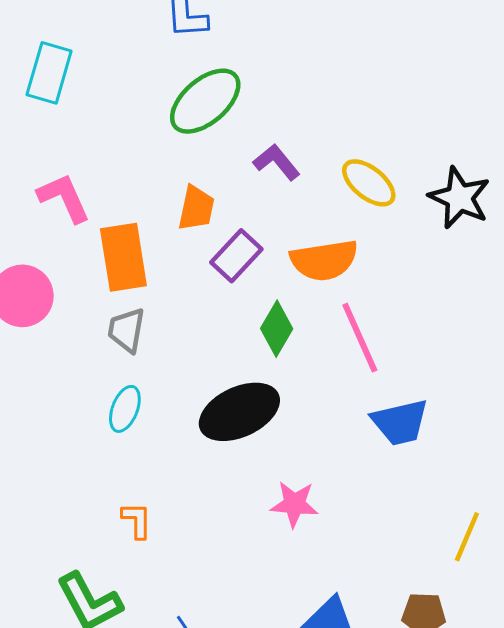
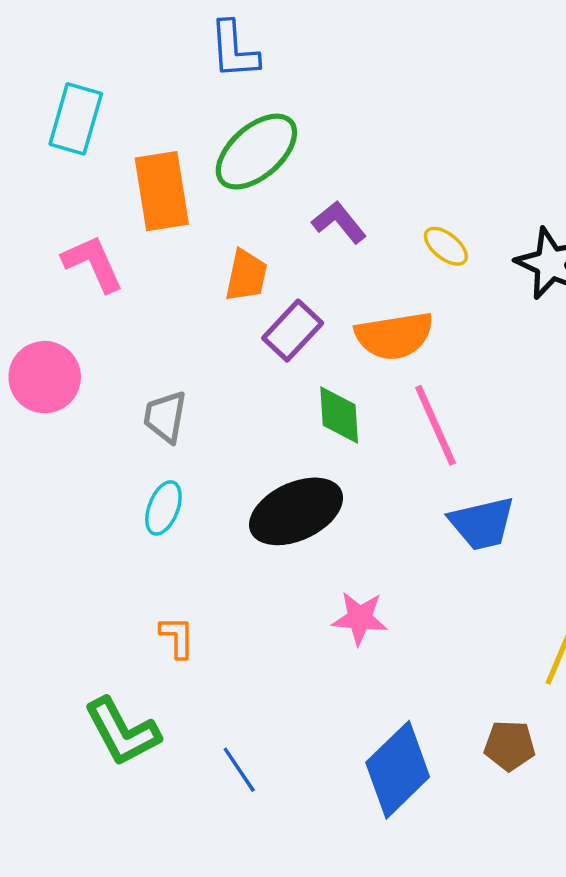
yellow ellipse: (369, 183) -> (446, 246), size x0.7
orange rectangle: (123, 257) -> (162, 191), moved
green diamond: (277, 329) -> (339, 415), turned -34

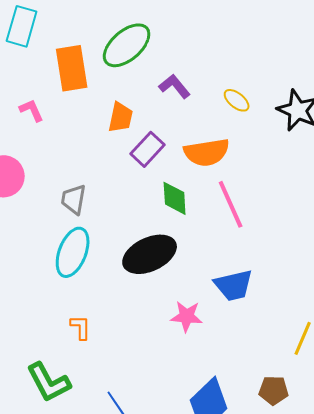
pink L-shape: (93, 263) -> (32, 110), size x0.7
cyan ellipse: (163, 508) -> (73, 252), size x1.6
blue trapezoid: (482, 523) -> (234, 285), moved

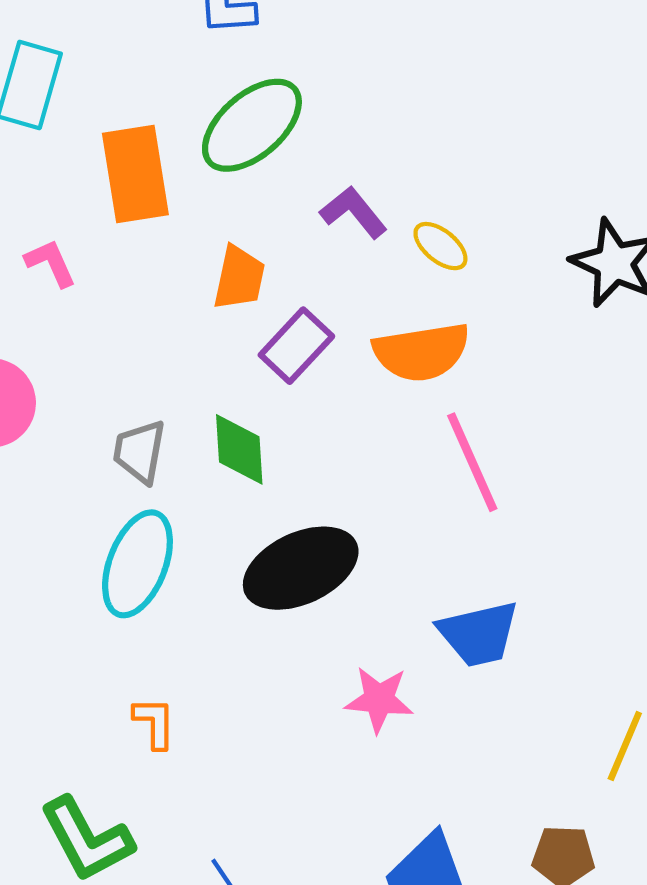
yellow ellipse: (237, 100) -> (440, 246), moved
green diamond: (175, 198) -> (239, 449), moved

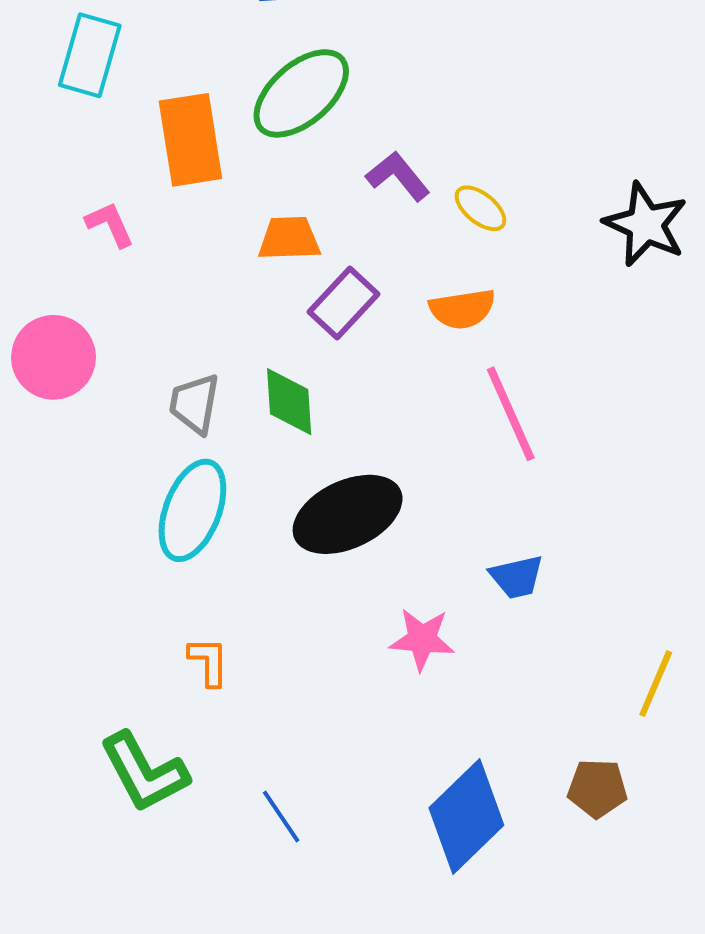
orange trapezoid: (239, 278) -> (289, 238), turned -104
orange semicircle: (421, 352) -> (462, 309), size x0.7
blue trapezoid: (479, 634) -> (517, 577), size x0.7

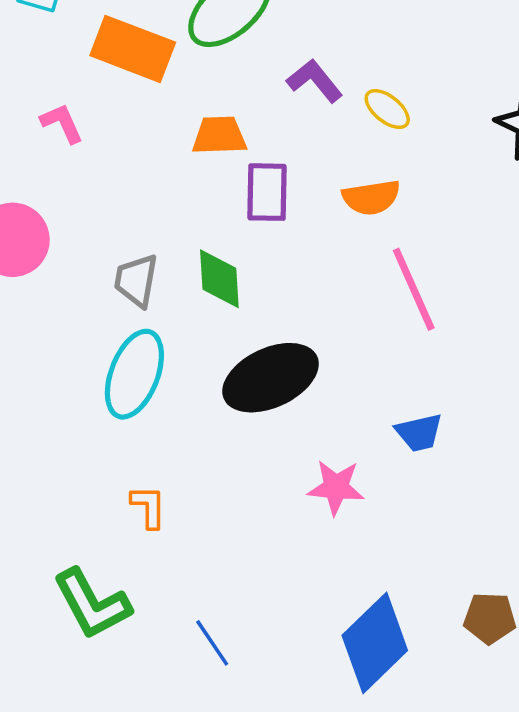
orange rectangle: (190, 140) -> (133, 49), turned -60
purple rectangle: (344, 303) -> (267, 192), turned -42

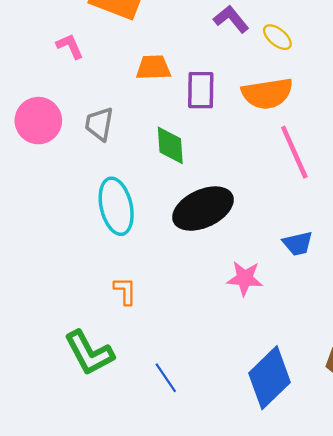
orange trapezoid: (219, 136) -> (153, 68), moved
orange semicircle: (371, 197) -> (267, 93), size x1.4
gray trapezoid: (136, 280) -> (99, 124), moved
cyan ellipse: (134, 374) -> (116, 206), turned -34

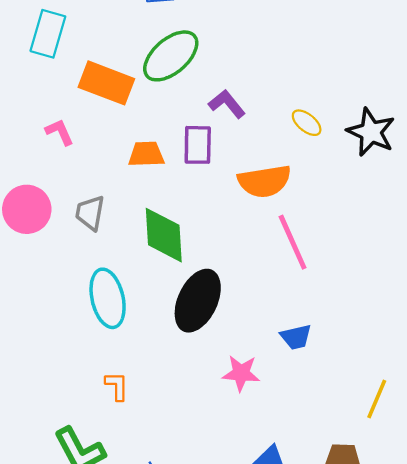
yellow ellipse: (277, 37) -> (307, 123), moved
purple rectangle: (201, 90) -> (198, 145), moved
green diamond: (170, 145) -> (164, 235), size x1.4
black ellipse: (203, 209) -> (198, 301), turned -40

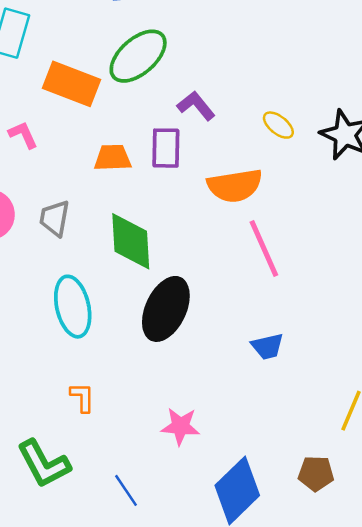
pink star: (241, 373) -> (180, 426), moved

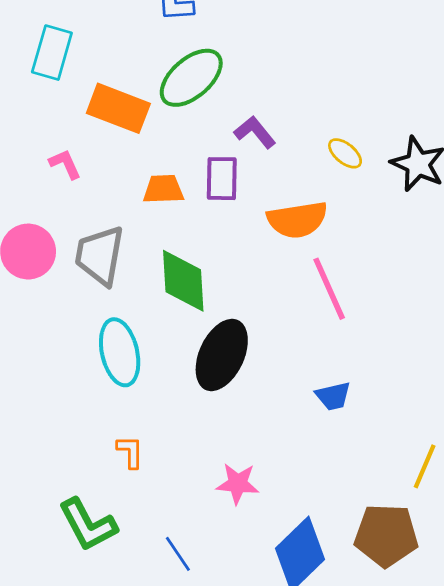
gray trapezoid: (55, 218) -> (100, 255), size x1.5
brown pentagon: (316, 473) -> (386, 535), size x1.6

